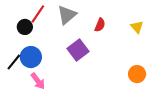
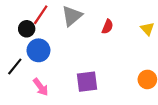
purple square: (78, 50) -> (87, 82), moved, turned 30
blue circle: (31, 57) -> (38, 50), moved

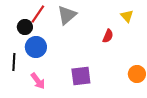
red semicircle: (107, 27) -> (108, 36), moved
yellow triangle: (147, 29) -> (127, 16), moved
black line: (15, 67) -> (14, 62), turned -36

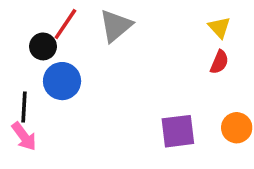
red semicircle: (108, 36) -> (219, 62), moved
purple square: (81, 76) -> (178, 131), moved
pink arrow: (38, 81) -> (24, 136), moved

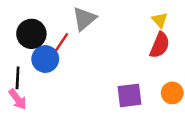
red line: (65, 24) -> (60, 44), moved
black circle: (43, 46) -> (31, 34), size x1.5
red semicircle: (219, 62) -> (160, 45), size x1.5

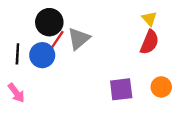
gray triangle: (84, 19) -> (79, 39), moved
black circle: (31, 34) -> (49, 22), moved
black line: (18, 78) -> (17, 54), moved

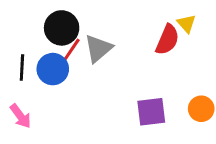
red semicircle: (149, 42) -> (167, 40), moved

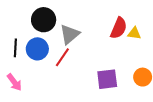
yellow triangle: (187, 24) -> (134, 33), moved, turned -40
red line: (70, 51) -> (62, 57), moved

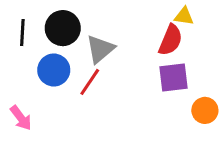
yellow triangle: (134, 33) -> (184, 16), moved
black line: (15, 48) -> (22, 33), moved
purple square: (107, 79) -> (173, 77), moved

